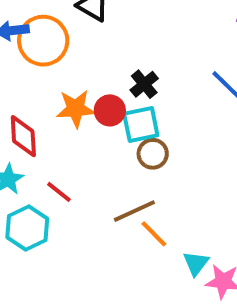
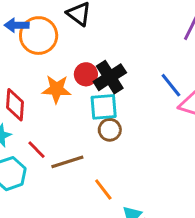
black cross: (144, 84) -> (110, 77), size x1.5
red circle: (110, 110) -> (86, 74), moved
brown line: (134, 211) -> (67, 162), moved

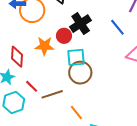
black cross: (110, 77) -> (81, 24), moved
blue line: (171, 85) -> (117, 27), moved
brown circle: (110, 130) -> (80, 73), size x1.5

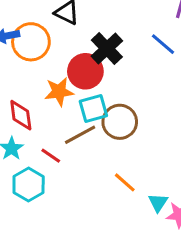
red circle: (64, 36) -> (85, 71), size x1.5
cyan square: (76, 57) -> (93, 108), moved
brown line: (52, 94) -> (80, 135), moved

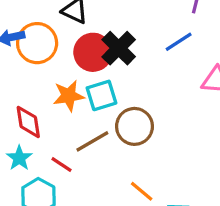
blue line: (163, 44) -> (179, 42), turned -72
red circle: (85, 71) -> (93, 52), moved
cyan square: (93, 108) -> (101, 95), moved

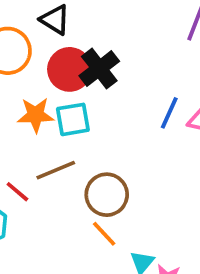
blue line: (179, 42) -> (169, 113), moved, turned -40
brown circle: (134, 126) -> (107, 195), moved

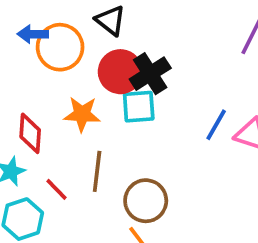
cyan square: (73, 119) -> (139, 107), moved
brown line: (56, 170) -> (97, 171), turned -66

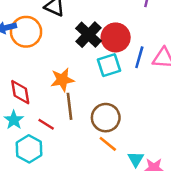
red circle: (120, 72) -> (116, 37), moved
cyan square: (139, 107) -> (109, 65), moved
orange star: (82, 114) -> (62, 80), moved

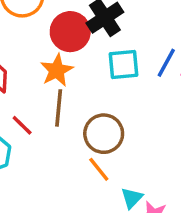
red circle: (116, 37) -> (70, 32), moved
orange star: (62, 80) -> (57, 70), turned -30

